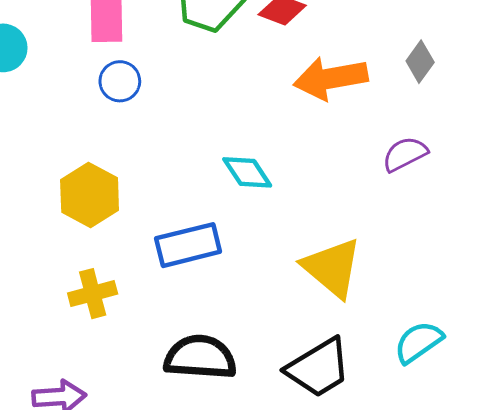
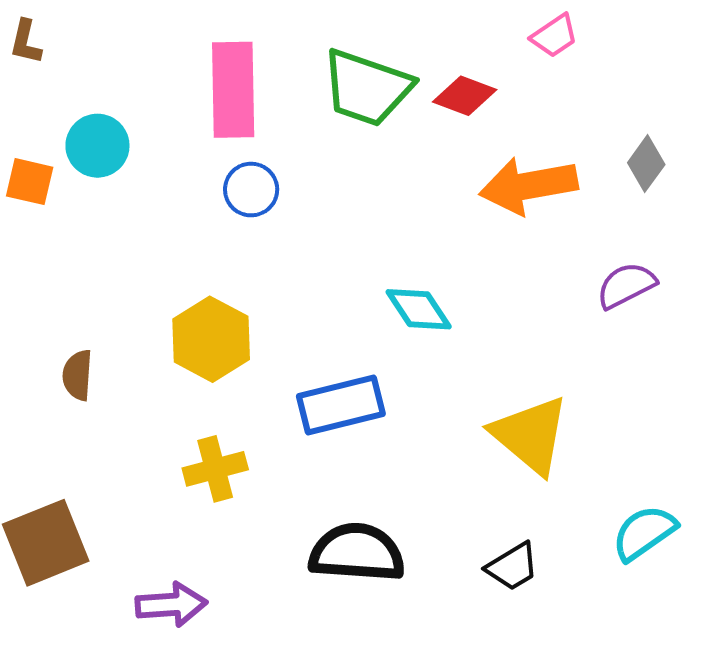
black trapezoid: (318, 368) -> (512, 567), size x0.6

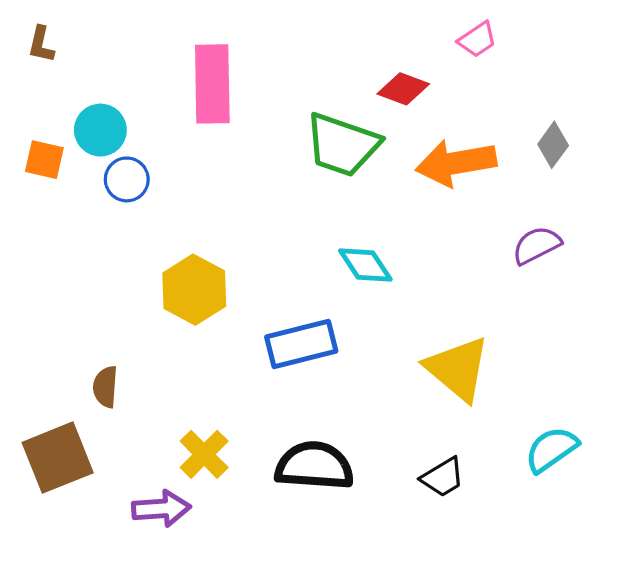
green trapezoid: (367, 88) -> (342, 145), moved
blue circle: (251, 190) -> (127, 179), moved
brown semicircle: (78, 375) -> (105, 387), moved
yellow cross: (215, 469) -> (204, 454), moved, turned -30

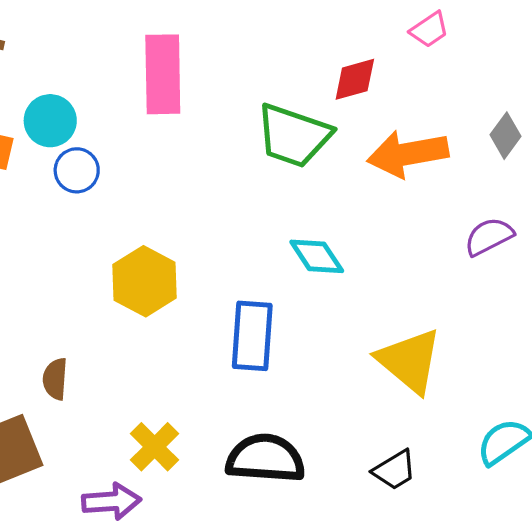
red diamond: (403, 89) -> (355, 79), turned -36
blue rectangle: (301, 344) -> (252, 336), turned -72

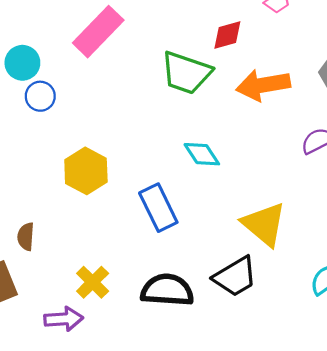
pink rectangle: (163, 74) -> (98, 32), turned 45
blue rectangle: (252, 336) -> (158, 208), turned -30
black trapezoid: (395, 470) -> (235, 277), moved, size x1.5

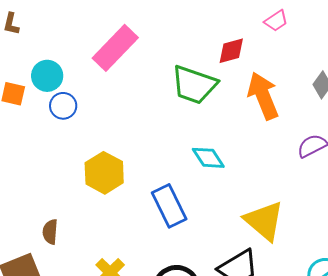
orange arrow: (263, 85) -> (263, 96), turned 78

